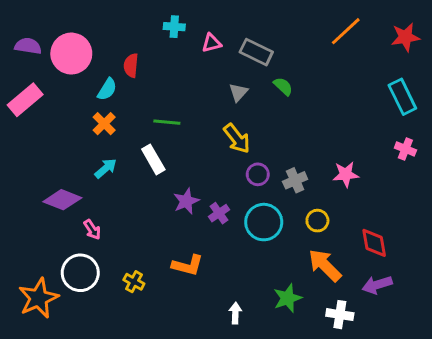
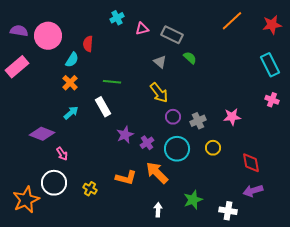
cyan cross: (174, 27) -> (117, 18), turned -32
gray triangle: (238, 92) -> (160, 62), turned -32
orange arrow: (325, 265) -> (157, 173), moved

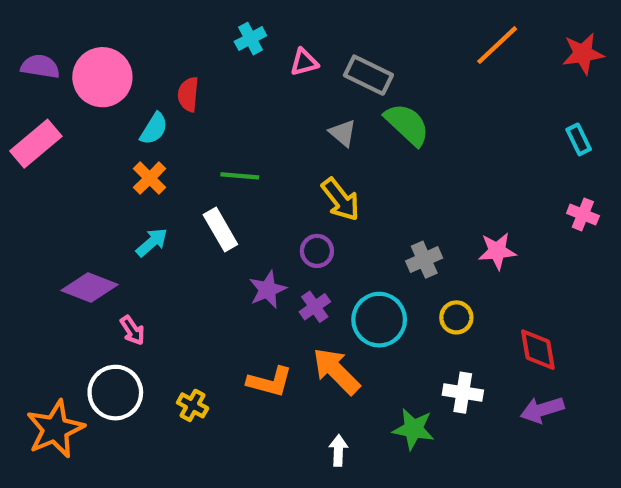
green semicircle: (190, 58) -> (407, 124), size x1.6
cyan rectangle: (270, 65) -> (579, 139), size x0.6
purple circle: (173, 117) -> (317, 251), moved
green star: (193, 200) -> (413, 429), turned 30
white cross: (228, 211) -> (463, 393), moved

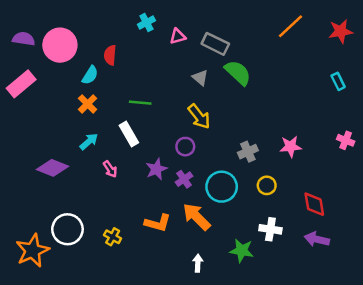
pink cross: (583, 214) -> (346, 140), moved
pink arrow: (132, 330) -> (110, 169), moved
purple arrow: (542, 410) -> (317, 239), turned 30

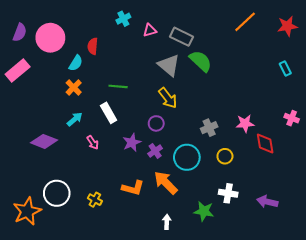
purple semicircle: (24, 39) -> (20, 32), turned 102
gray triangle: (200, 78) -> (169, 65), size x1.6
red diamond: (314, 204) -> (265, 144), moved

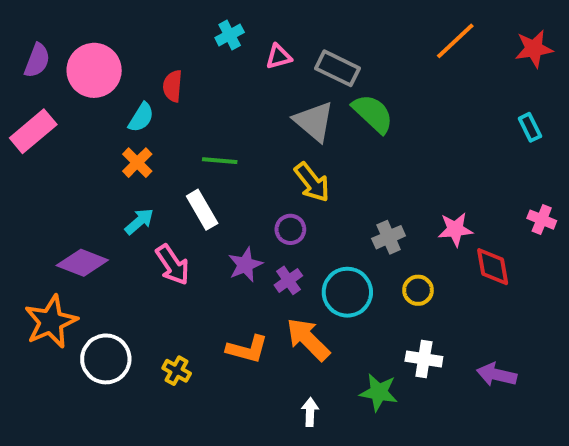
pink arrow: (93, 142) -> (173, 265), size x1.5
orange star: (27, 211) -> (51, 322), moved

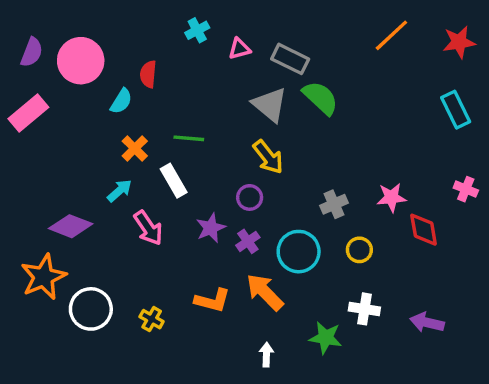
cyan rectangle: (530, 127) -> (456, 110), size x1.5
orange cross: (137, 163) -> (135, 148), moved

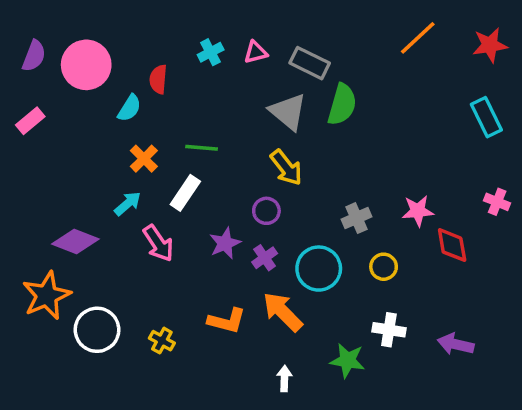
cyan cross: (197, 30) -> (211, 52), moved
green semicircle: (321, 98) -> (342, 105), turned 63
pink rectangle: (28, 113) -> (30, 121), size x0.7
white rectangle: (174, 181) -> (185, 193), turned 64

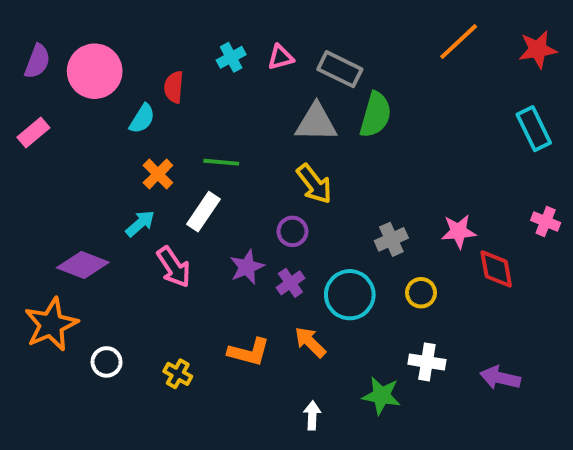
gray triangle: (288, 112) -> (316, 123), turned -39
orange arrow: (283, 312) -> (310, 342), size x0.7
white circle: (97, 330) -> (107, 362), size x0.6

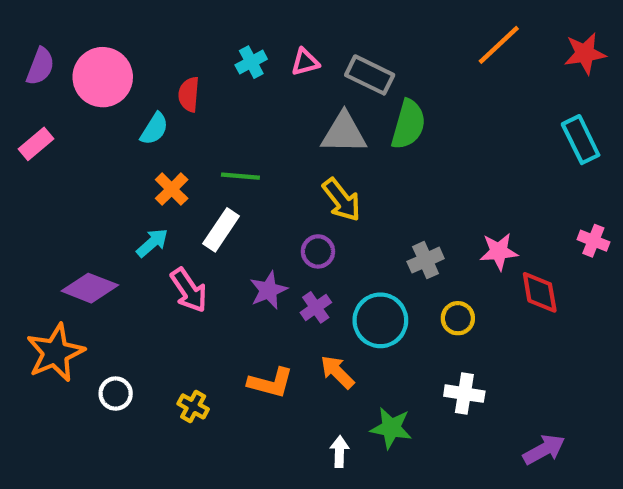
purple arrow: (500, 378) -> (544, 450), moved, turned 138
green star: (381, 396) -> (391, 428), moved

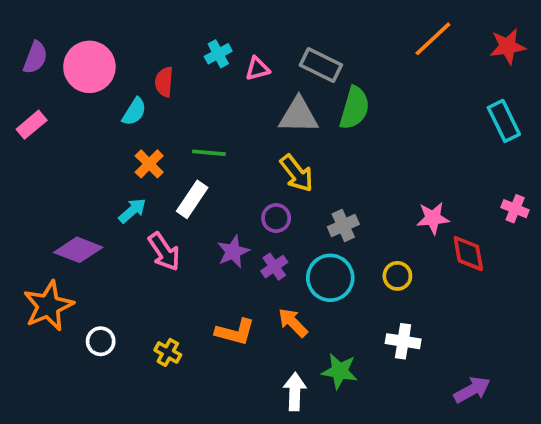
pink triangle: (305, 62) -> (257, 69), moved
gray cross: (426, 260) -> (343, 226), moved
white arrow: (339, 452) -> (295, 392), size x1.4

